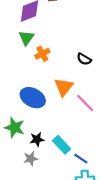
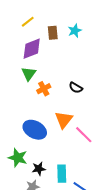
black semicircle: (84, 59) -> (76, 88), moved
cyan rectangle: (62, 145) -> (62, 174), turned 42

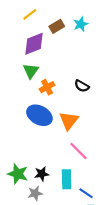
brown rectangle: (53, 33) -> (57, 26), turned 64
blue ellipse: (35, 130) -> (39, 115), moved
pink line: (84, 135) -> (78, 151), moved
green star: (18, 158) -> (18, 174), moved

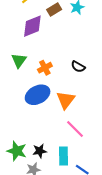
green triangle: (31, 71) -> (19, 60), moved
blue ellipse: (39, 115) -> (38, 95), turned -55

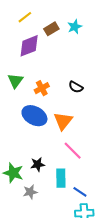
blue ellipse: (38, 95) -> (34, 116), turned 55
black star: (40, 151) -> (38, 164), moved

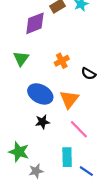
black semicircle: (76, 87) -> (88, 74), moved
orange cross: (42, 88) -> (62, 61), moved
black star: (38, 164) -> (42, 122), moved

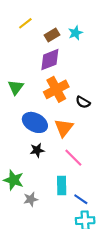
purple diamond: (35, 23) -> (50, 60), moved
orange cross: (62, 61) -> (56, 89), size x1.6

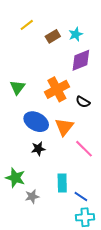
purple diamond: (50, 60) -> (81, 60), moved
pink line: (73, 158) -> (84, 149), moved

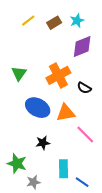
yellow line: (27, 25) -> (28, 21), moved
orange triangle: (64, 127) -> (66, 113), turned 42
black star: (38, 149) -> (43, 143), moved

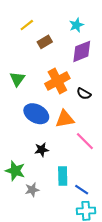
brown rectangle: (54, 23) -> (45, 42), moved

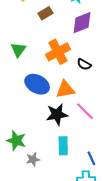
black star: (42, 150) -> (57, 114), moved, size x1.5
blue line: (82, 190) -> (91, 158), moved, turned 32

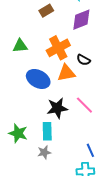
green triangle: (18, 50) -> (20, 46), turned 49
orange triangle: (65, 89) -> (66, 73), moved
cyan rectangle: (63, 146) -> (47, 131), moved
gray star: (33, 159) -> (44, 152), moved

